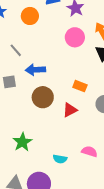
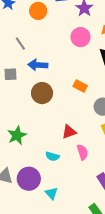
red triangle: (70, 110) -> (69, 132), moved
pink semicircle: (89, 151) -> (82, 152), turned 49

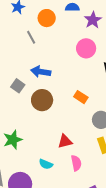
gray line: (20, 43) -> (31, 37), moved
gray square: (11, 74) -> (18, 86), moved, turned 32

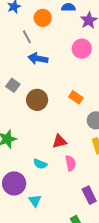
blue arrow: (41, 72) -> (38, 59), moved

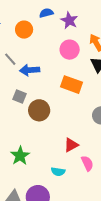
gray line: (27, 37) -> (10, 59), moved
gray square: (13, 85) -> (19, 96), moved
orange rectangle: (76, 97) -> (71, 85), moved, size x1.5

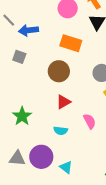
brown circle: (39, 110) -> (59, 71), moved
red triangle: (71, 145) -> (63, 102), moved

